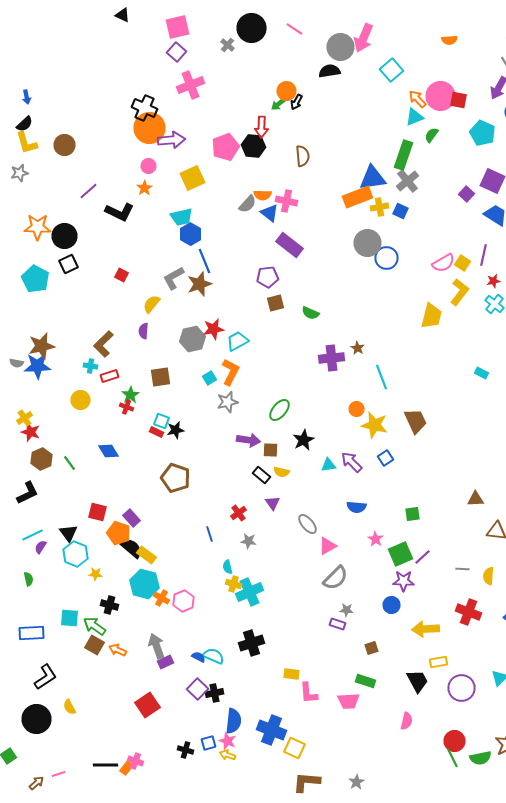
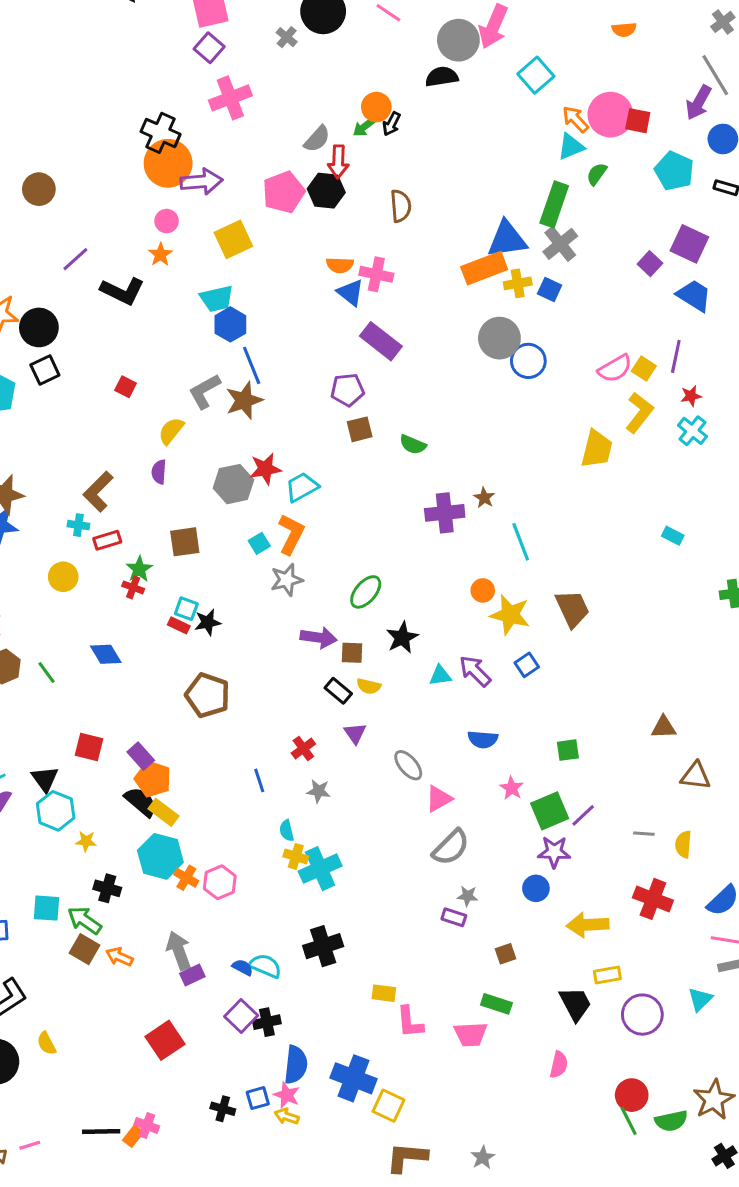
gray semicircle: (248, 204) -> (317, 139), moved
orange pentagon: (118, 533) -> (153, 779), moved

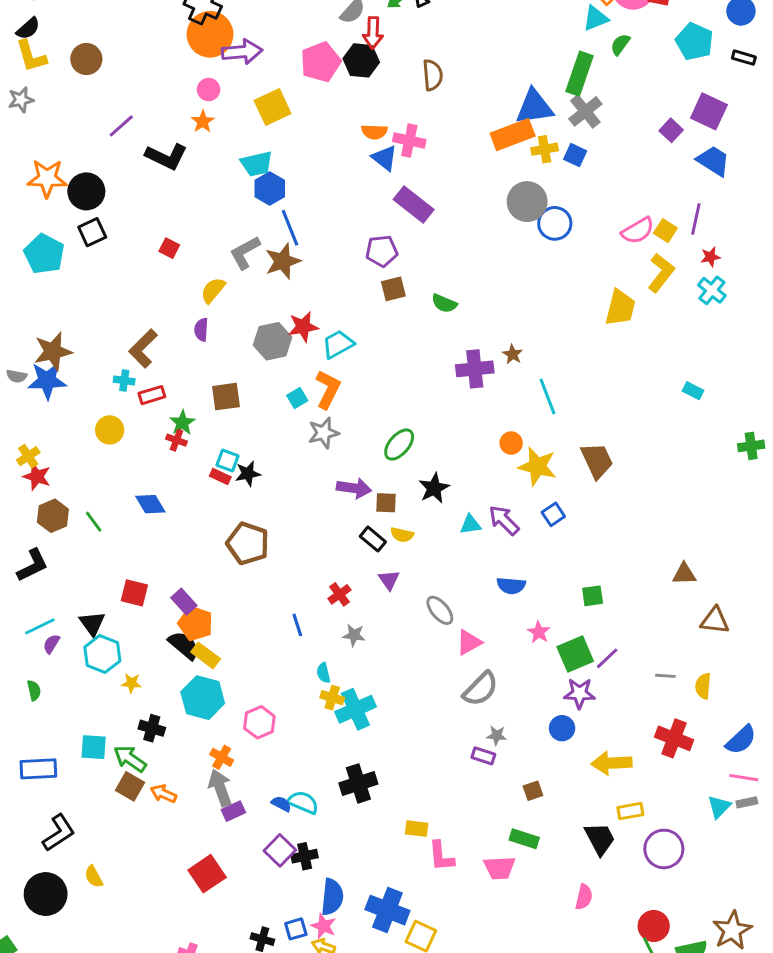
orange cross: (186, 878) -> (222, 757), moved
cyan triangle: (700, 999) -> (719, 807), moved

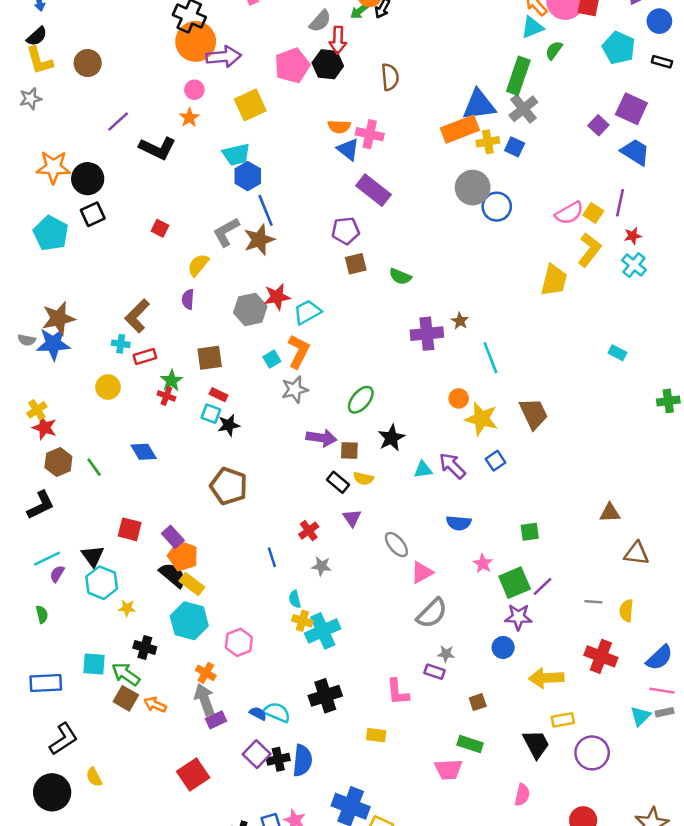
red rectangle: (220, 477) -> (219, 395), moved
pink L-shape: (441, 856) -> (398, 692), moved
blue semicircle: (332, 897) -> (302, 761), moved

